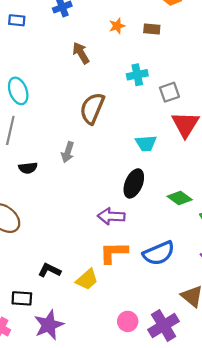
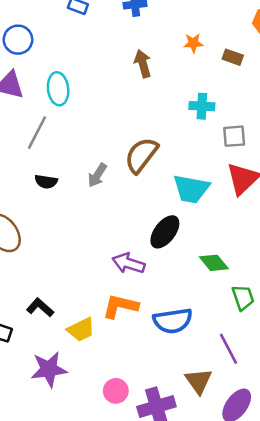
brown semicircle: (92, 108) -> (141, 155), moved
cyan trapezoid: (146, 143) -> (191, 189), size x1.4
purple star: (49, 325) -> (49, 369), moved

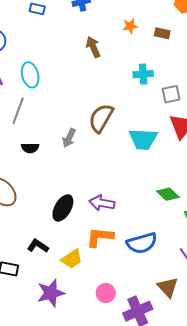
black ellipse: (165, 232) -> (63, 208), moved
pink circle: (116, 391) -> (106, 293), moved

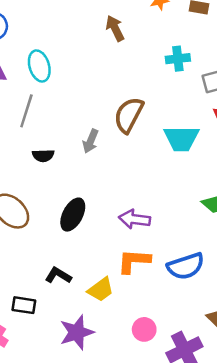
black ellipse: (63, 208) -> (73, 215), moved

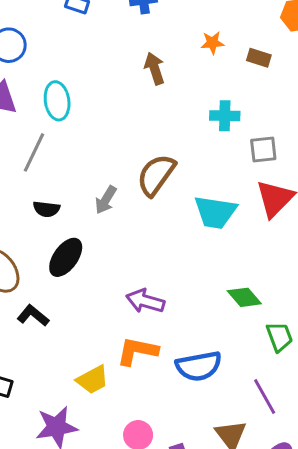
black ellipse: (73, 215) -> (66, 257), moved
black L-shape: (58, 275) -> (33, 315), moved

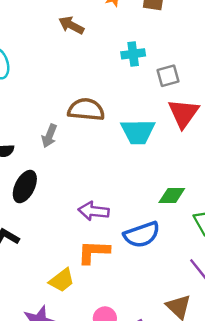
brown arrow: (155, 68) -> (71, 25), turned -35
brown semicircle: (156, 175) -> (86, 110), turned 69
green diamond: (244, 297) -> (172, 196), turned -40
blue semicircle: (199, 366) -> (142, 235), moved

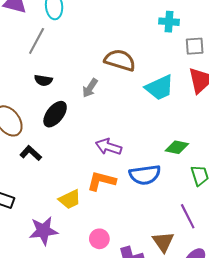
cyan trapezoid: (138, 132) -> (160, 88), turned -36
gray arrow: (49, 136) -> (90, 88), moved

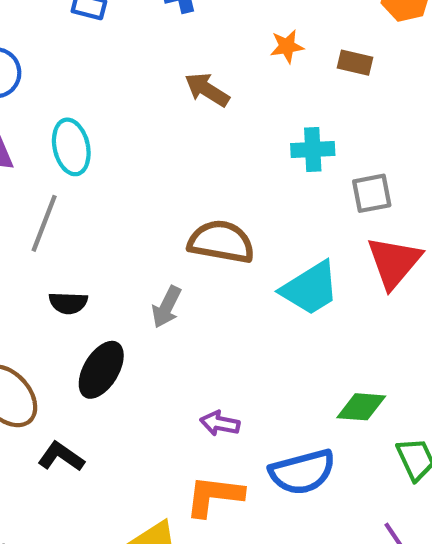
purple arrow: (108, 147) -> (220, 423), size x0.7

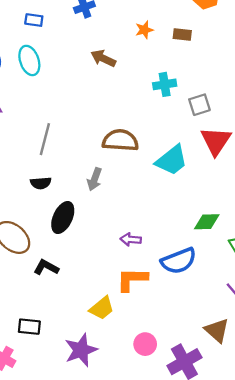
cyan ellipse: (71, 147) -> (29, 60), moved
gray line: (44, 223) -> (45, 139), moved

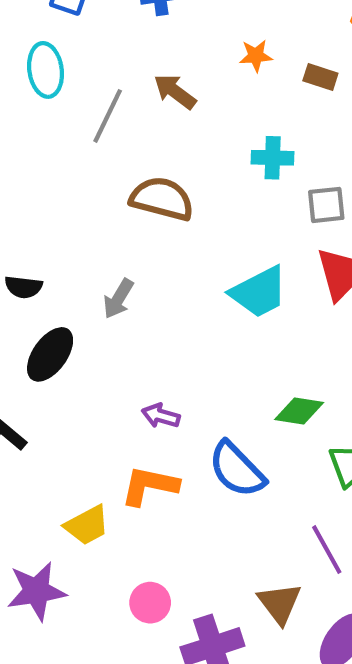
gray line: (45, 139) -> (108, 116), moved
brown semicircle: (120, 140) -> (162, 199), moved
blue semicircle: (179, 261) -> (237, 469), turned 56

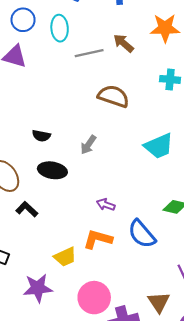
orange star: (256, 56) -> (165, 28), size x1.8
gray line: (108, 116) -> (89, 53), turned 48
black ellipse: (50, 354) -> (52, 170), turned 60
pink circle: (150, 603) -> (94, 298), size x1.6

